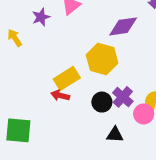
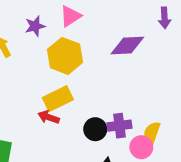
yellow hexagon: (102, 59) -> (65, 56), moved
purple cross: (123, 97) -> (120, 126), turned 36

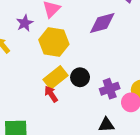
red arrow: (49, 117) -> (51, 94), turned 49
black circle: (95, 129) -> (80, 77), moved

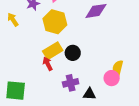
purple cross: (110, 89) -> (71, 83), moved

